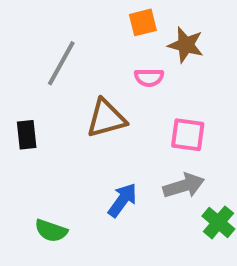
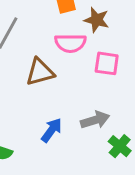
pink semicircle: (149, 78) -> (70, 43), size x1.5
pink square: (188, 135) -> (107, 63), moved

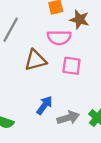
pink square: (107, 63) -> (72, 66), moved
gray arrow: (95, 120) -> (68, 118), moved

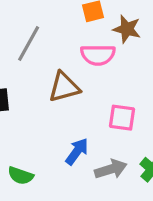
pink square: (72, 66) -> (122, 118), moved

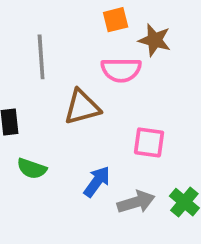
gray line: (29, 44) -> (41, 57), turned -33
green semicircle: (21, 176) -> (32, 169), moved

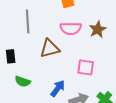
brown star: (155, 40) -> (98, 29), moved, turned 30

